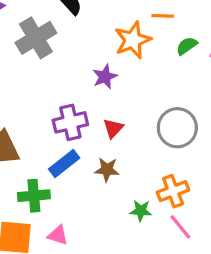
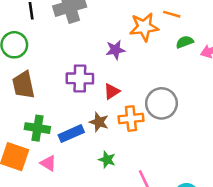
blue rectangle: (64, 164) -> (71, 134), moved
orange cross: (173, 191) -> (131, 118), moved
green star: (141, 211) -> (107, 160), moved

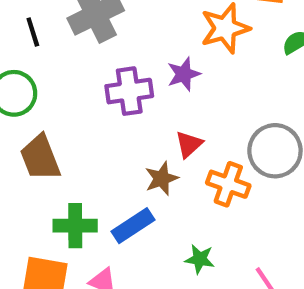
purple cross: (80, 78) -> (129, 91), moved
orange cross: (131, 118) -> (228, 184), turned 35
brown star: (99, 122) -> (162, 179), moved, turned -30

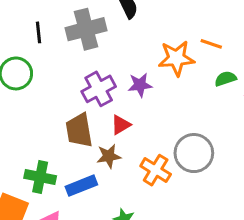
purple cross: (129, 91) -> (99, 89), turned -32
red triangle: (189, 144) -> (121, 125), moved
brown trapezoid: (40, 158) -> (79, 130), moved

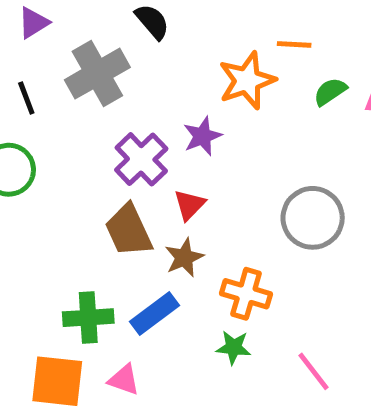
orange cross: (156, 170) -> (246, 294), moved

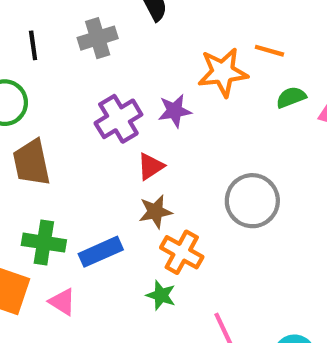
gray cross: (97, 74) -> (98, 38), size x0.7
brown trapezoid: (128, 230) -> (32, 163), moved
brown star: (184, 258) -> (155, 212), moved

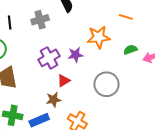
orange line: (269, 51) -> (126, 17), moved
gray circle: (252, 201) -> (106, 84), moved
brown star: (155, 212) -> (54, 100), moved

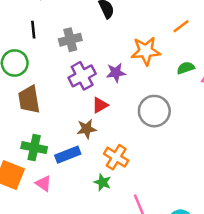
orange line: (126, 17) -> (181, 26), turned -56
gray cross: (40, 20) -> (70, 40), moved

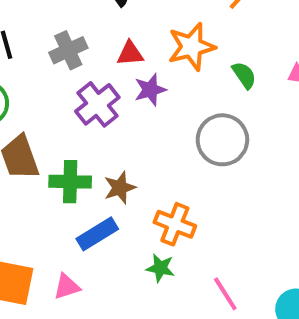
green semicircle: (186, 68) -> (244, 75), moved, turned 84
red triangle: (100, 105) -> (130, 54), moved, turned 36
green cross: (34, 148) -> (70, 182), moved
pink triangle: (43, 183) -> (67, 287), turned -42

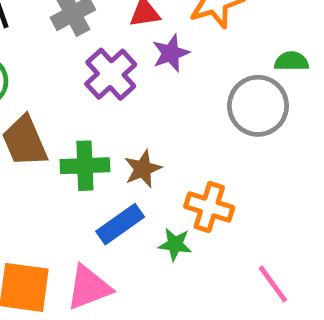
green semicircle: (244, 75) -> (291, 61), moved, turned -52
green star: (160, 268) -> (175, 244), moved
pink triangle: (67, 287) -> (89, 287), size x1.5

